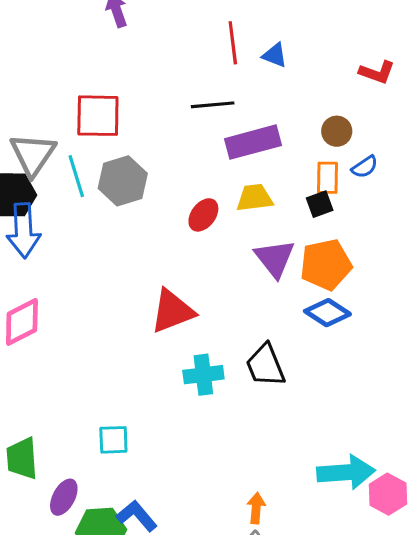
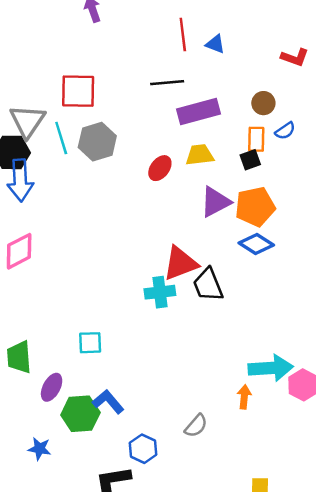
purple triangle: (275, 258) -> (215, 202), turned 40
red triangle: (172, 311) -> (180, 263), moved
orange arrow: (256, 508) -> (244, 397), moved

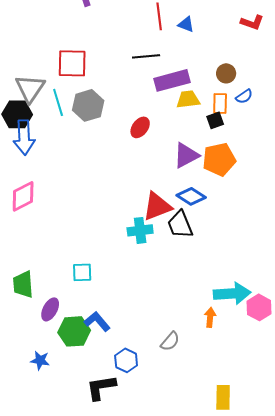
red L-shape: (295, 57) -> (252, 22), moved
yellow trapezoid: (200, 155) -> (188, 99), moved
blue diamond: (256, 244) -> (191, 196), moved

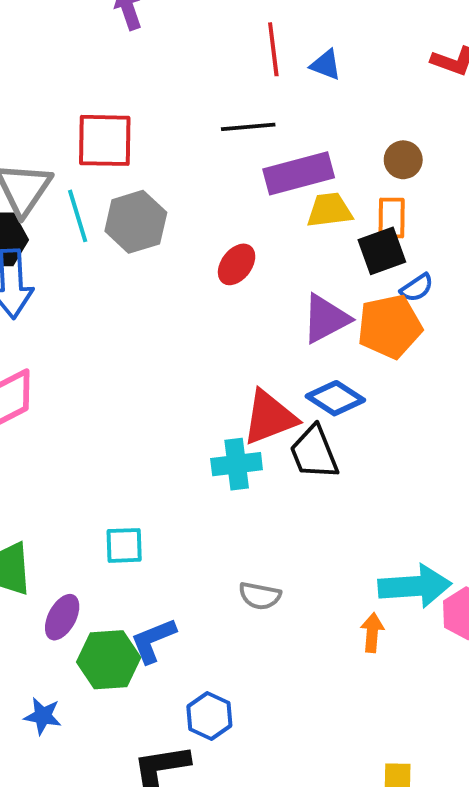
blue semicircle: (244, 96) -> (417, 288), moved
black square: (215, 120) -> (382, 251), size x1.4
blue L-shape: (97, 321) -> (153, 640), turned -72
gray semicircle: (170, 341) -> (260, 596), moved, turned 60

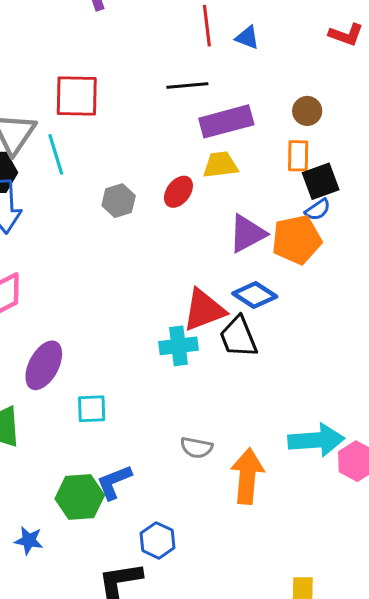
yellow trapezoid: (330, 210) -> (220, 165), moved
gray hexagon: (136, 222) -> (119, 201), moved, size x0.7
black square: (382, 251) -> (321, 181), moved
purple ellipse: (62, 617) -> (44, 365), moved, size x1.4
orange arrow: (372, 633) -> (247, 476), moved, size x1.8

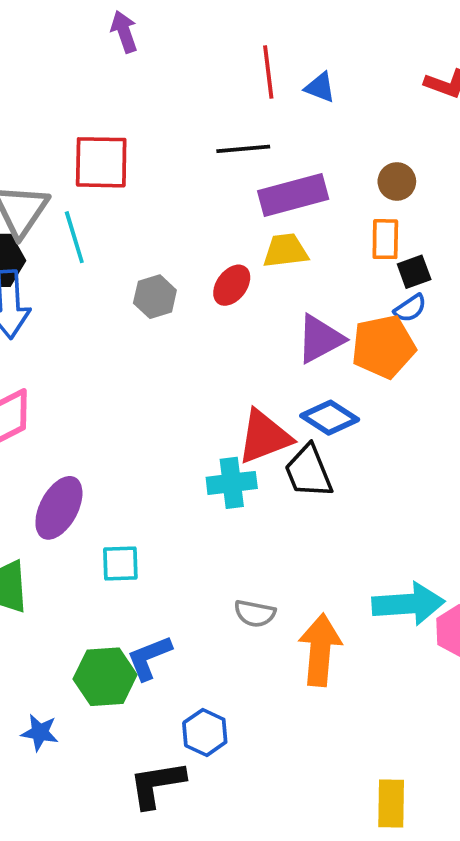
black square: (321, 181) -> (414, 272), size x0.7

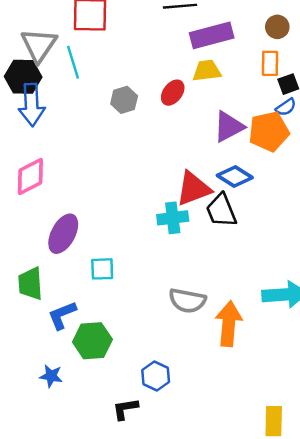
gray semicircle: (255, 613) -> (187, 301), size x1.4
blue L-shape: (149, 658) -> (62, 315), moved
black L-shape: (157, 784) -> (125, 409), size x0.7

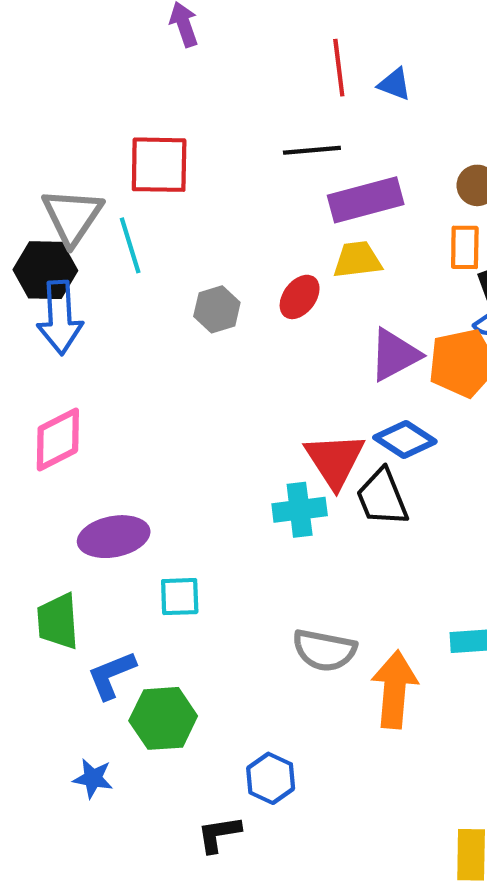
red triangle: (193, 189) -> (335, 460), turned -42
purple ellipse: (63, 234) -> (114, 537), turned 51

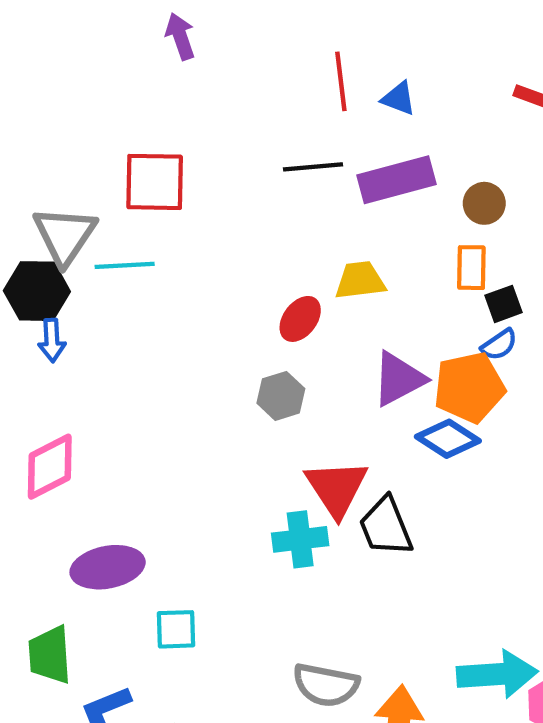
purple rectangle: (366, 200) -> (396, 180), moved
cyan line: (130, 245) -> (125, 265), turned -76
gray hexagon: (217, 309) -> (281, 396), moved
blue arrow: (60, 318) -> (52, 340), size x0.6
blue diamond: (405, 440) -> (448, 439), moved

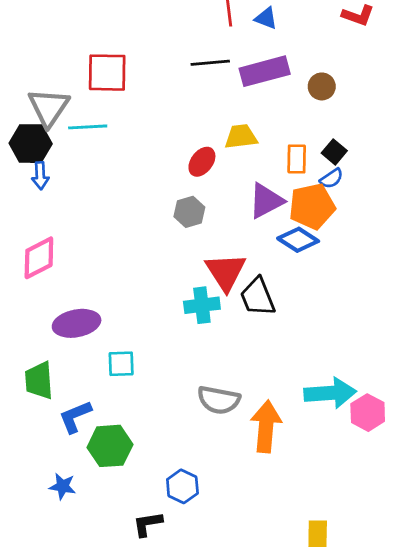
orange rectangle: (471, 268) -> (297, 159), moved
black square: (503, 304) -> (334, 152), turned -30

